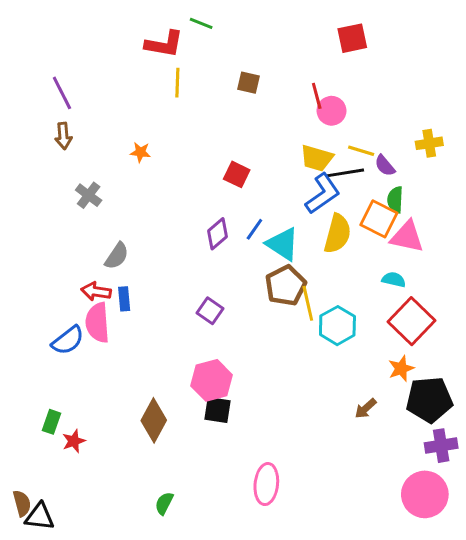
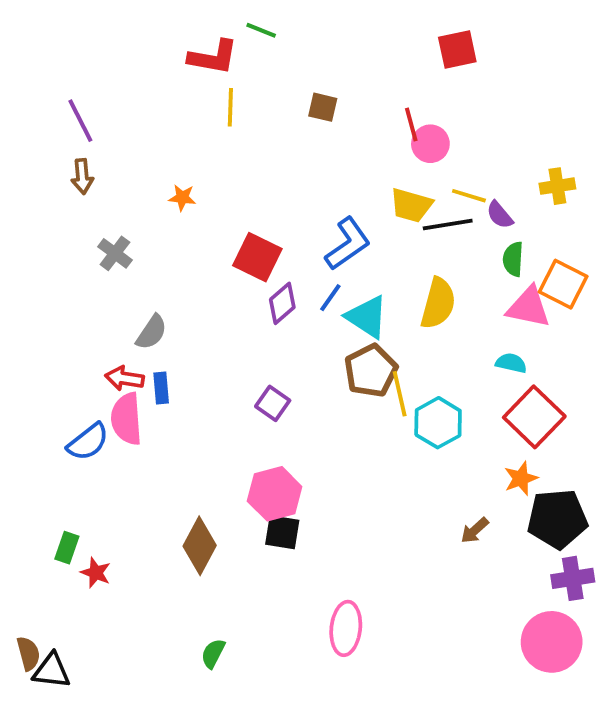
red square: (237, 174) -> (257, 257), moved, size x1.4
blue L-shape: (323, 194) -> (348, 244), moved
orange square: (379, 219) -> (563, 284), moved
red star: (74, 441) -> (96, 573), turned -30

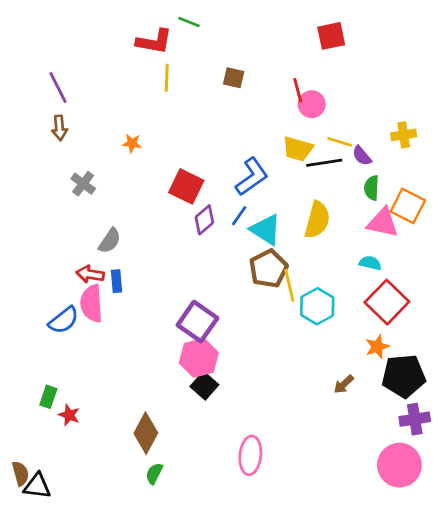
purple square: (273, 403) -> (197, 322), moved, size x1.6
black square: (282, 532) -> (204, 386), turned 32
brown diamond: (200, 546) -> (146, 433), moved

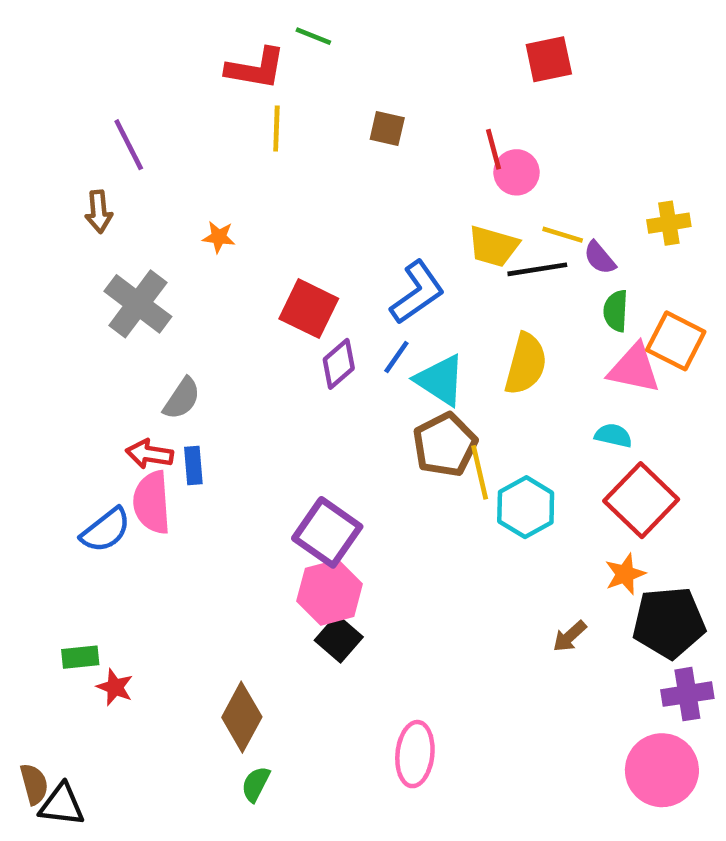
purple line: (58, 87) -> (129, 145), moved
gray cross: (83, 184) -> (138, 304), size x1.6
green rectangle: (48, 397) -> (80, 657), turned 65

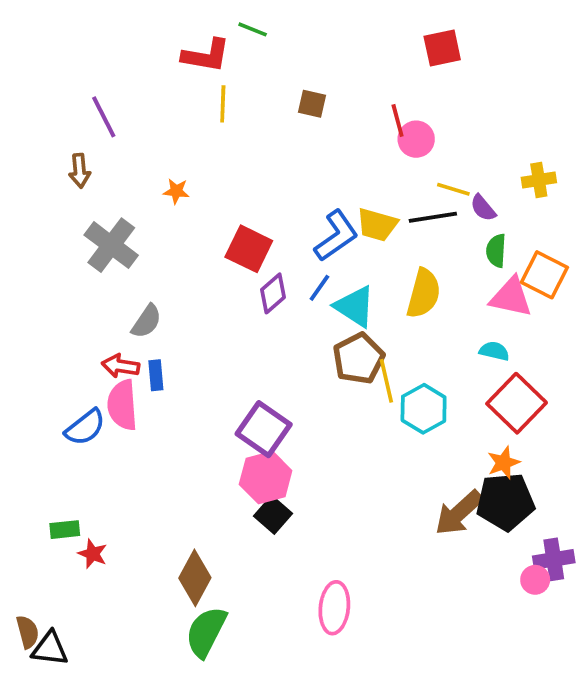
yellow trapezoid: (493, 246) -> (377, 225), moved
black pentagon: (669, 622) -> (505, 502), moved
brown arrow: (570, 636) -> (459, 513), size x1.8
pink circle: (662, 770) -> (535, 580), moved, size x0.5
green semicircle: (256, 784) -> (206, 632), size x1.8

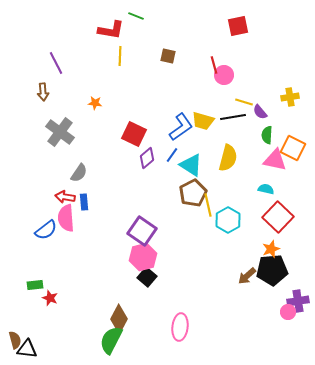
brown arrow: (459, 513) -> (247, 276), size x0.7
brown diamond: (195, 578) -> (119, 319), moved

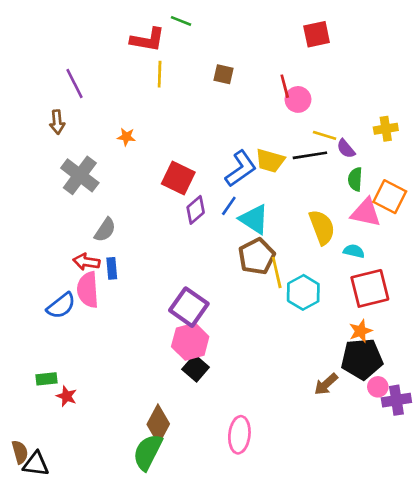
yellow semicircle: (228, 158) -> (322, 227), moved, turned -36
red square: (278, 217) -> (370, 288), turned 32
brown arrow: (247, 276) -> (326, 384), moved
pink circle: (288, 312) -> (378, 387), moved

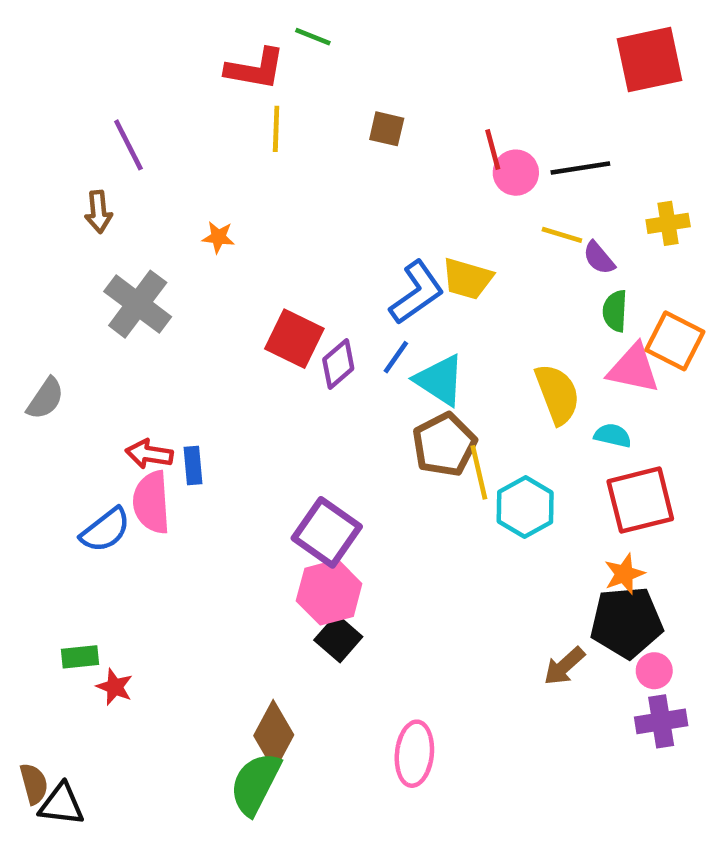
red square: (317, 34) -> (650, 60), moved, size x1.4
black line: (310, 155) -> (580, 168), moved
red square: (178, 178) -> (294, 339), moved
gray semicircle: (105, 230) -> (45, 399), moved
purple cross: (396, 400) -> (661, 721), moved

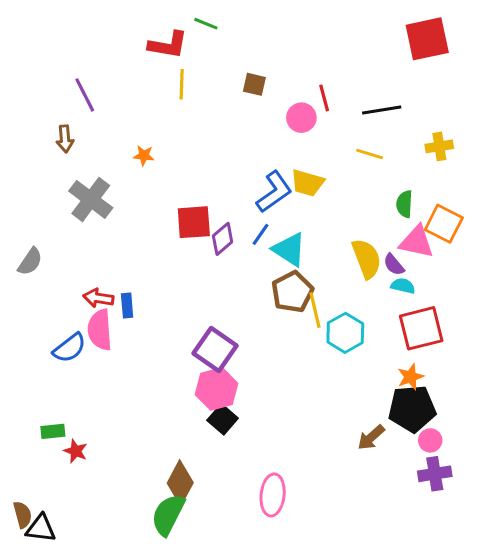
pink circle: (516, 173) -> (301, 118), moved
purple semicircle: (599, 258) -> (394, 265), moved
red square: (294, 339) -> (194, 222), turned -30

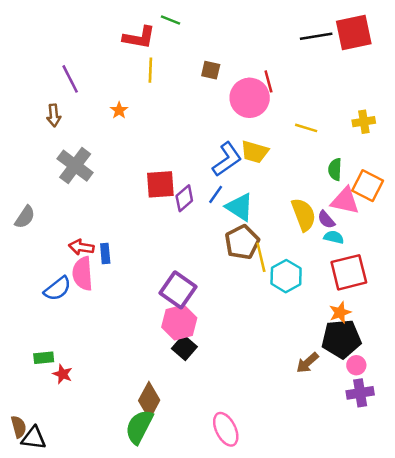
black line: (382, 110) -> (316, 36), moved
pink circle: (301, 118) -> (250, 98), size x1.6
orange star: (144, 156) -> (119, 110), moved, turned 30
pink ellipse: (273, 495) -> (226, 429), moved, turned -32

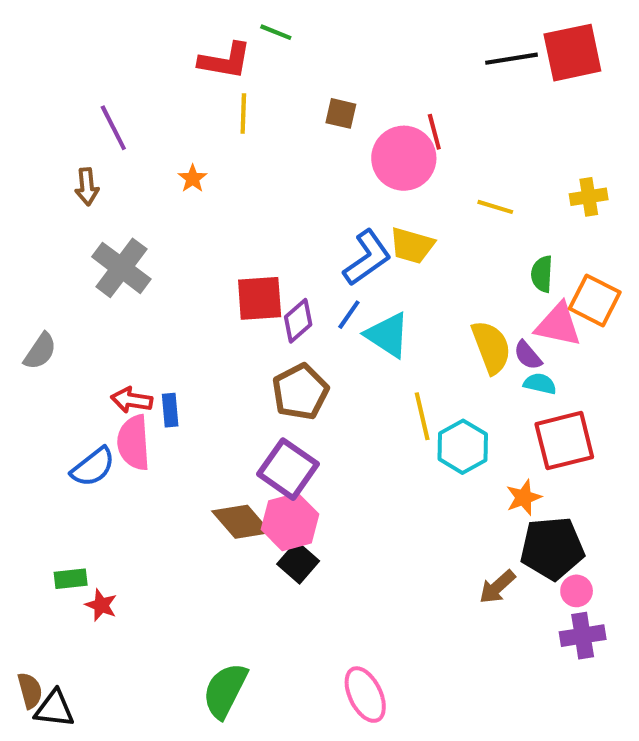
brown pentagon: (242, 242) -> (300, 392), moved
orange star: (340, 312) -> (524, 497), moved
brown diamond: (149, 400) -> (241, 522), moved, turned -69

